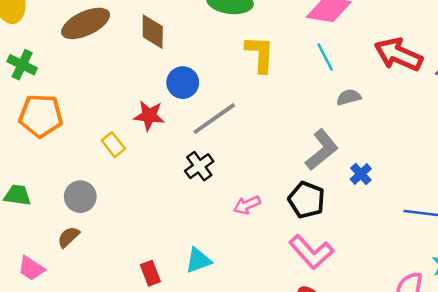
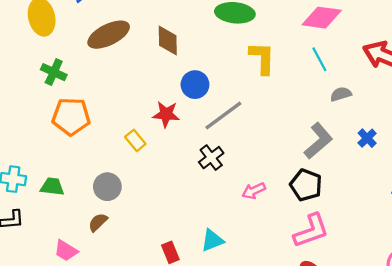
blue cross: (361, 174) -> (367, 138), moved
pink L-shape: (311, 252) -> (311, 231), turned -66

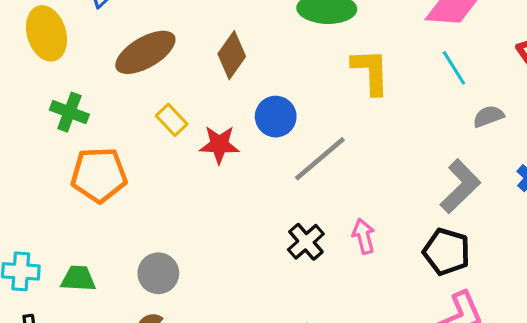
brown diamond: (168, 40) -> (232, 55), turned 40
red star: (166, 114) -> (219, 145), moved
yellow rectangle: (135, 140) -> (172, 120), moved
black cross: (211, 158) -> (306, 242), moved
pink arrow: (254, 191) -> (364, 236), moved, turned 105

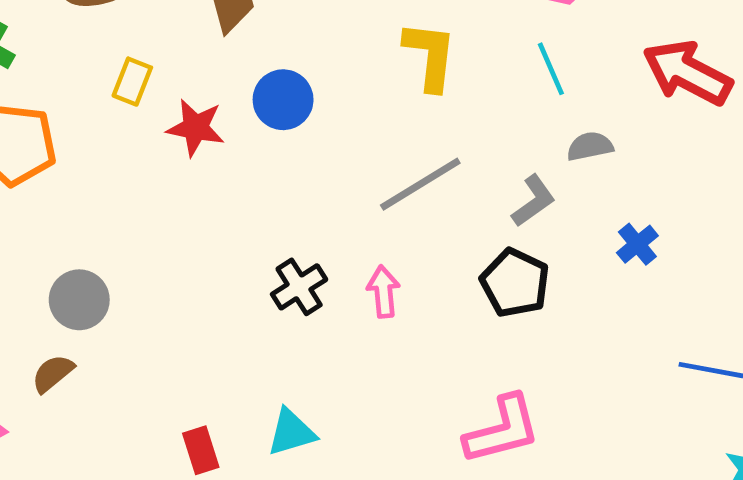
yellow rectangle: (172, 120) -> (132, 82), turned 56
gray line: (320, 159) -> (420, 184), moved
gray L-shape: (460, 186) -> (533, 201), moved, size x0.7
black pentagon: (447, 252) -> (515, 283), moved

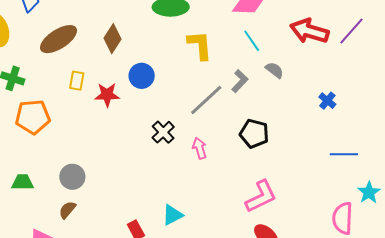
gray semicircle: (590, 146) -> (274, 70), turned 60
gray L-shape: (533, 201) -> (240, 81), moved
blue cross: (637, 244) -> (327, 101), moved
black cross: (299, 287) -> (163, 132), moved

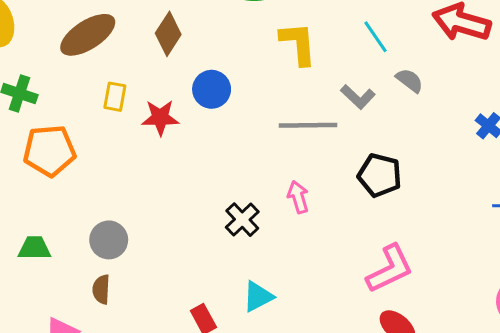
gray L-shape: (240, 81) -> (358, 97), turned 90
gray line: (206, 100) -> (308, 125), turned 42
black cross: (163, 132) -> (242, 220), moved
brown semicircle: (67, 210) -> (101, 289), turned -36

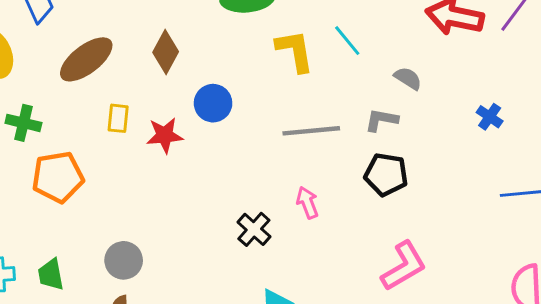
cyan line: (375, 37) -> (347, 41), moved
gray L-shape: (358, 97) -> (381, 120), moved, turned 152
green trapezoid: (34, 248) -> (51, 274), turned -96

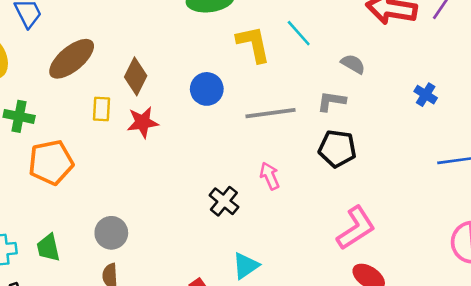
brown diamond: (166, 52) -> (136, 76), moved
blue circle: (213, 103) -> (207, 89), moved

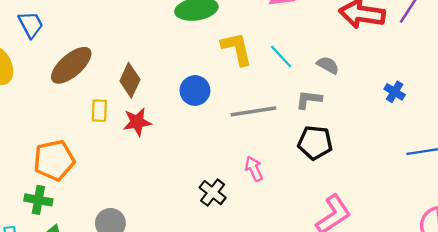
cyan line: (299, 33) -> (281, 57), moved
green cross: (19, 116) -> (38, 200), moved

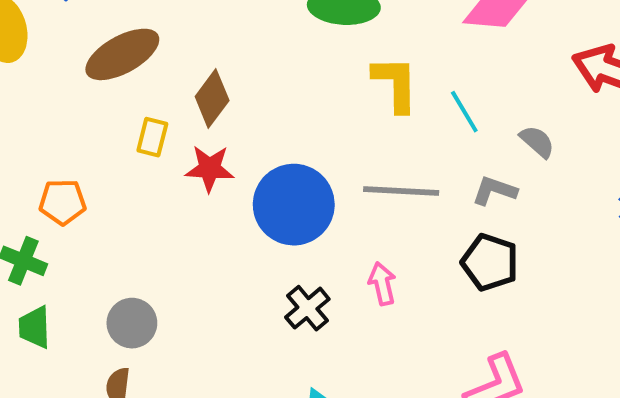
blue circle: (195, 91) -> (294, 205), moved, size x1.6
orange pentagon: (54, 160) -> (62, 202), size x0.7

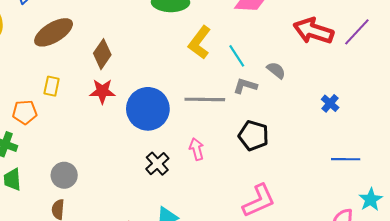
yellow L-shape: (395, 84) -> (200, 42), turned -140
yellow rectangle: (152, 137) -> (52, 86), moved
gray L-shape: (494, 191) -> (245, 86), moved

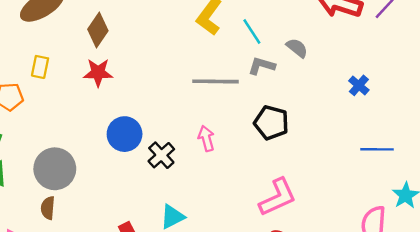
blue circle: (148, 109) -> (125, 134), moved, size x0.7
gray circle: (64, 175) -> (55, 169), size x1.4

